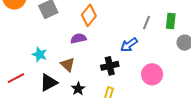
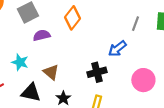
purple semicircle: (78, 38) -> (42, 35), moved
black triangle: (49, 83) -> (31, 93), turned 42

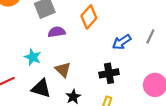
gray line: (136, 24) -> (150, 36), moved
blue arrow: (117, 49) -> (122, 42), moved

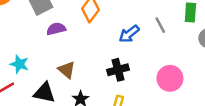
gray line: (150, 36) -> (160, 25), turned -48
cyan star: (33, 57) -> (19, 64), moved

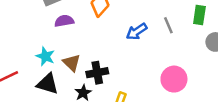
cyan star: (19, 64) -> (45, 56), moved
black cross: (118, 70) -> (97, 73), moved

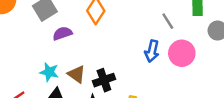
blue arrow: (137, 32) -> (152, 51), moved, turned -35
pink circle: (174, 79) -> (182, 53), moved

